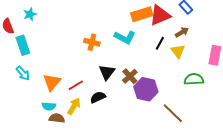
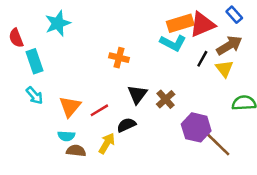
cyan star: (30, 14) -> (58, 23), moved, size x1.5
brown arrow: (182, 32) -> (229, 45), size x1.5
cyan L-shape: (125, 37) -> (173, 43), moved
purple hexagon: (146, 89) -> (196, 127), moved
yellow arrow: (74, 106) -> (107, 143), moved

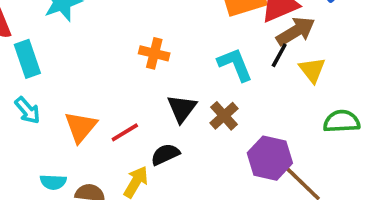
cyan L-shape: (173, 43) -> (235, 64), moved, turned -140
brown arrow: (229, 45) -> (296, 31), moved
cyan semicircle: (66, 136) -> (53, 182), moved

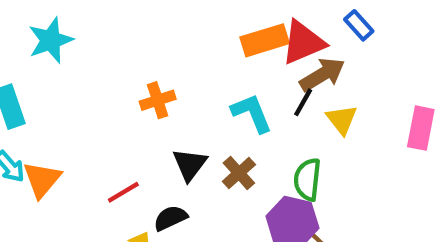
orange cross: (154, 53) -> (158, 100), turned -32
green semicircle: (342, 121) -> (307, 179), moved, turned -81
orange triangle: (81, 127) -> (42, 179), moved

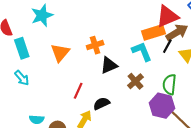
orange rectangle: (265, 40) -> (154, 32), moved
black triangle: (190, 164) -> (109, 65), moved, turned 30
orange triangle: (42, 179) -> (60, 53), moved
red line: (123, 192) -> (78, 91), turned -35

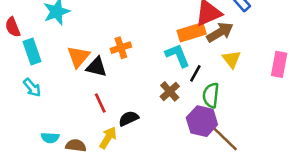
black line: (167, 46) -> (195, 73), moved
black triangle: (109, 65) -> (96, 67), moved, turned 36
red line: (78, 91) -> (100, 103), turned -49

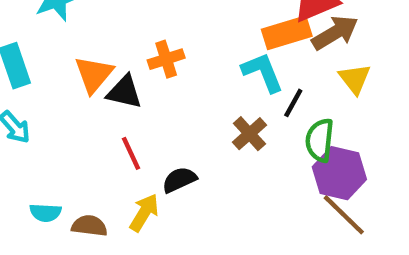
purple hexagon: (202, 121) -> (339, 173), moved

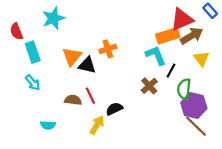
brown semicircle: (89, 226) -> (73, 100), moved

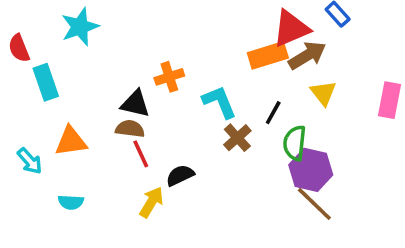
cyan L-shape: (156, 55) -> (219, 102), moved
orange triangle: (72, 56) -> (71, 141), moved, turned 42
cyan arrow: (33, 83) -> (30, 161), moved
brown semicircle: (73, 100) -> (130, 129), moved

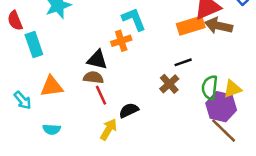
brown arrow: (307, 55) -> (219, 26), turned -136
yellow triangle: (323, 93) -> (233, 89), moved, turned 48
cyan L-shape: (219, 102) -> (134, 19), moved
black line: (273, 113) -> (183, 62), moved, turned 42

